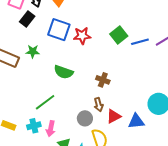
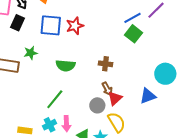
green square: (119, 35) -> (134, 34), moved
red triangle: (114, 116) -> (115, 98), moved

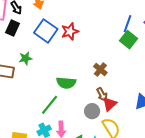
blue line: (132, 18) -> (127, 24), turned -42
blue square: (51, 25) -> (46, 31), turned 30
brown cross: (106, 64) -> (100, 70), turned 32
green semicircle: (66, 66) -> (66, 83), moved

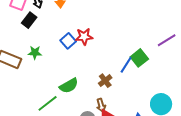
blue line: (127, 24) -> (126, 65), moved
blue square: (46, 31) -> (68, 41), moved, size x0.7
green semicircle: (66, 83) -> (69, 86), turned -48

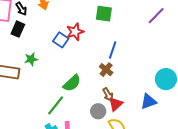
green square: (139, 58) -> (104, 14), moved, turned -30
blue line: (126, 65) -> (113, 50), moved

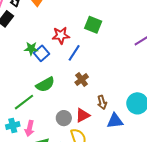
blue square: (61, 40) -> (41, 53), moved
blue line: (113, 50) -> (74, 53), moved
green star: (31, 59) -> (31, 49), moved
brown arrow: (108, 94) -> (102, 102), moved

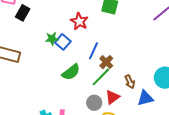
red star: (61, 35) -> (79, 21), turned -30
blue line: (74, 53) -> (94, 51), moved
green line: (24, 102) -> (101, 77), moved

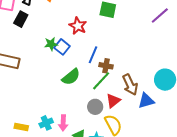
brown cross: (106, 62) -> (106, 66), turned -32
brown arrow: (130, 82) -> (130, 85), size x1.5

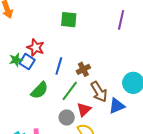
purple line: (160, 16) -> (121, 20), turned -30
red star: (78, 26) -> (36, 48), moved
brown cross: (106, 66) -> (83, 69), moved, turned -32

